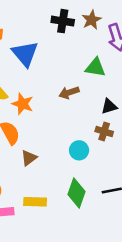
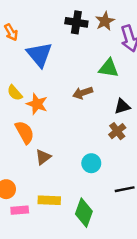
brown cross: (104, 131) -> (117, 131), turned 35
cyan circle: (79, 150) -> (91, 163), moved
green diamond: (77, 193) -> (84, 213), moved

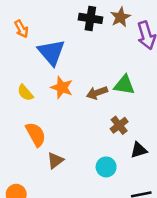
green triangle: (109, 68) -> (124, 85), moved
orange star: (37, 104) -> (62, 87), moved
black triangle: (122, 106) -> (139, 150), moved
brown cross: (117, 131) -> (119, 125), moved

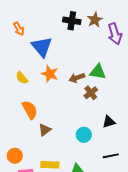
brown cross: (119, 125) -> (91, 93), moved

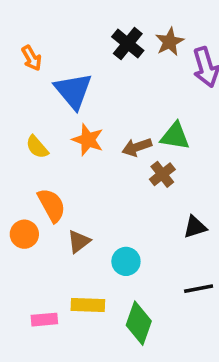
black cross: (72, 21) -> (128, 44), turned 30
cyan circle: (84, 135) -> (126, 261), moved
orange circle: (15, 156) -> (24, 234), moved

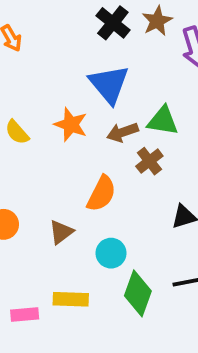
blue triangle: (73, 91) -> (109, 84), moved
orange semicircle: (52, 205) -> (101, 194), moved, turned 56
green diamond: (139, 323) -> (138, 293), moved

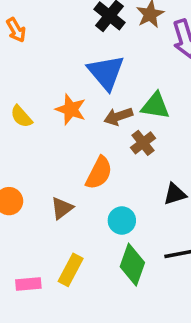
cyan circle: (111, 253) -> (122, 220), moved
yellow rectangle: (71, 299) -> (71, 270), turned -64

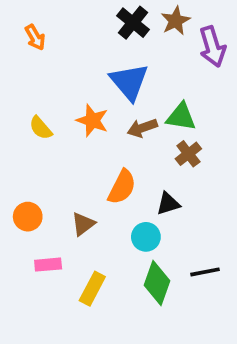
brown cross: (143, 143) -> (188, 154), moved
black triangle: (175, 194) -> (168, 204), moved
pink rectangle: (28, 284) -> (48, 265), moved

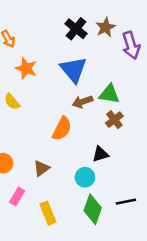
orange star: (92, 121) -> (26, 68), moved
orange semicircle: (122, 187) -> (62, 129), moved
pink rectangle: (48, 265) -> (17, 196), turned -54
yellow rectangle: (92, 289) -> (48, 213), turned -50

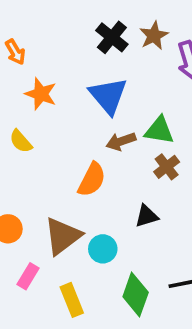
brown triangle: (41, 168) -> (63, 236), size x1.6
cyan circle: (85, 177) -> (103, 249), moved

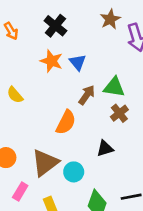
black cross: (112, 37) -> (55, 26), moved
orange star: (41, 94) -> (52, 61), moved
blue triangle: (108, 96) -> (78, 62), size x0.6
brown arrow: (121, 141) -> (87, 95), turned 144

